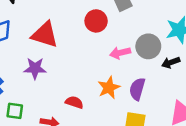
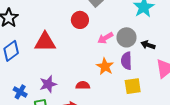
gray circle: (148, 46) -> (126, 37), moved
black arrow: (171, 62) -> (148, 45), moved, turned 56
purple star: (35, 68) -> (48, 84), moved

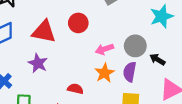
red circle: (80, 20) -> (78, 23), moved
pink arrow: (105, 38) -> (104, 49), moved
purple star: (48, 84) -> (38, 63), moved, turned 30

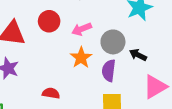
pink arrow: (104, 49) -> (82, 29), moved
orange star: (105, 73) -> (81, 58), moved

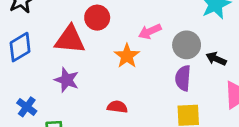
red circle: (49, 21) -> (97, 18), moved
orange star: (81, 58) -> (127, 56), moved

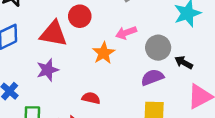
purple semicircle: (183, 78) -> (152, 77), turned 60
purple star: (67, 80) -> (48, 70), turned 30

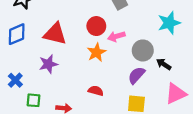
red circle: (80, 16) -> (96, 26), moved
purple semicircle: (152, 77) -> (136, 75), turned -30
red semicircle: (91, 98) -> (96, 91), moved

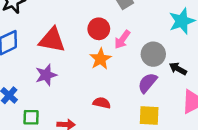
pink arrow: (116, 36) -> (122, 39), turned -35

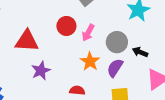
orange star: (100, 59) -> (90, 61), moved
purple star: (46, 75) -> (41, 71), moved

